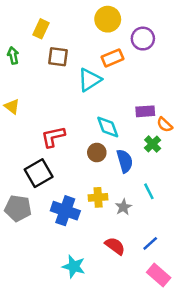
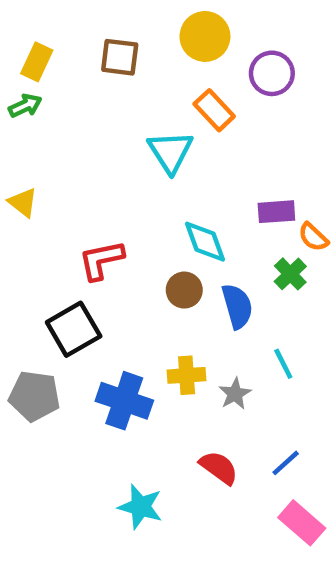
yellow rectangle: (41, 29) -> (37, 62), moved
green arrow: (13, 56) -> (25, 106), turned 77
brown square: (58, 57) -> (120, 57), moved
orange rectangle: (113, 58) -> (214, 110), turned 70
cyan triangle: (90, 80) -> (170, 152), turned -30

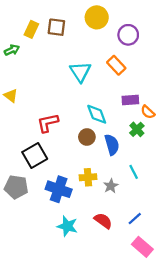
yellow rectangle: (37, 62) -> (31, 29), moved
orange rectangle: (214, 110) -> (116, 65), moved
cyan star: (140, 507) -> (67, 226), moved

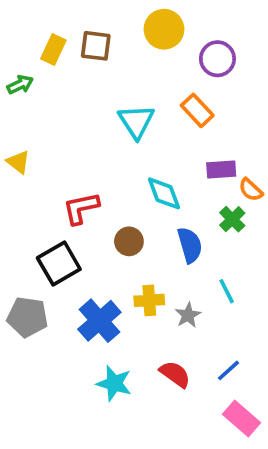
brown circle: (87, 137) -> (129, 241), moved
blue cross: (59, 189) -> (99, 321), turned 30

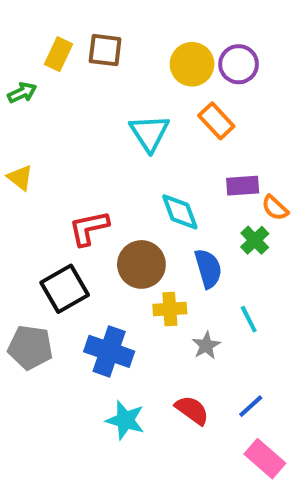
yellow circle: (164, 29) -> (192, 64), moved
brown circle: (129, 241) -> (141, 264), size x1.5
yellow cross: (149, 300) -> (170, 309), moved
blue cross: (99, 321) -> (109, 351), turned -30

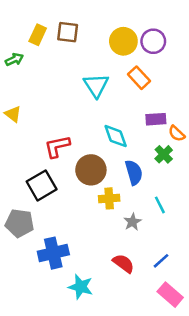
blue cross: (109, 351) -> (53, 253), moved, turned -32
cyan star: (125, 420) -> (81, 287), moved

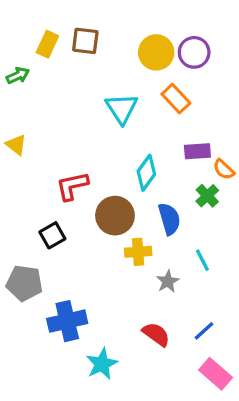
cyan diamond: (116, 136) -> (146, 173), turned 56
black square: (42, 185) -> (52, 235), size x0.7
cyan star: (81, 287) -> (102, 364), turned 30

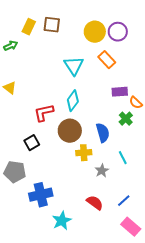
cyan diamond: (146, 173) -> (73, 101), moved

